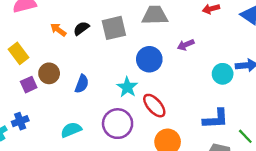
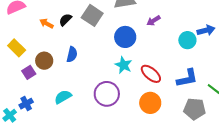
gray square: (114, 28) -> (92, 15), turned -35
blue semicircle: (82, 84) -> (72, 54), moved
cyan star: (127, 87) -> (123, 65), moved
red ellipse: (154, 106) -> (151, 74), moved
cyan semicircle: (71, 130) -> (63, 97), moved

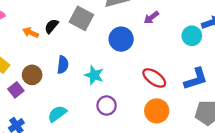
cyan star: (123, 65) -> (94, 75), moved
purple circle: (107, 94) -> (107, 106), size x0.7

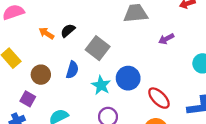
gray square: (81, 18) -> (98, 48), moved
blue circle: (121, 39) -> (128, 78), moved
purple square: (16, 90) -> (28, 99), moved, turned -32

